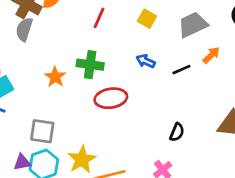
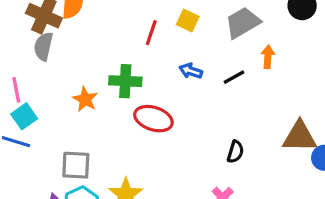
red line: (99, 18) -> (151, 33), moved
orange arrow: (211, 55) -> (268, 57), turned -36
red ellipse: (111, 98) -> (153, 119), turned 32

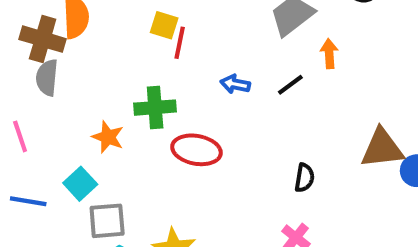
yellow square: (188, 21) -> (164, 25), moved
cyan square: (24, 116) -> (80, 184), moved

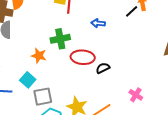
black line: (290, 85) -> (132, 11), moved
black semicircle: (304, 178) -> (103, 68), moved, turned -120

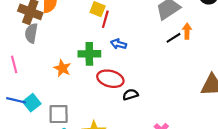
blue arrow: (98, 23) -> (119, 44), moved
cyan square: (28, 80) -> (32, 103), moved

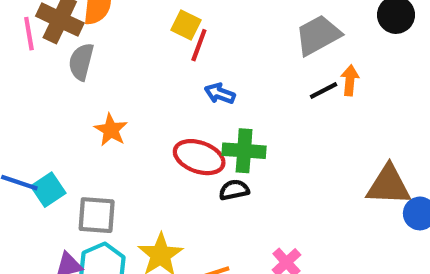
gray semicircle: (31, 33) -> (81, 62), moved
green cross: (89, 54) -> (244, 151), moved
pink line: (14, 64) -> (29, 34), moved

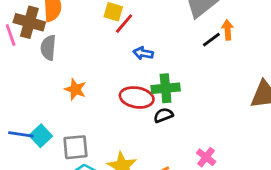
red line: (199, 45) -> (124, 24), turned 30

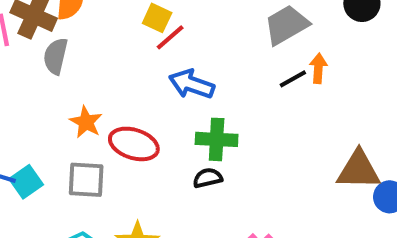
blue arrow: (143, 53) -> (192, 84), size x1.5
red ellipse: (137, 97) -> (134, 144), moved
gray square: (75, 147) -> (86, 180), moved

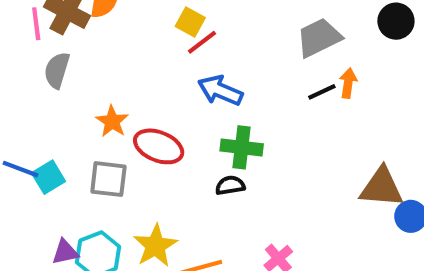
gray semicircle: (56, 56) -> (57, 70), moved

